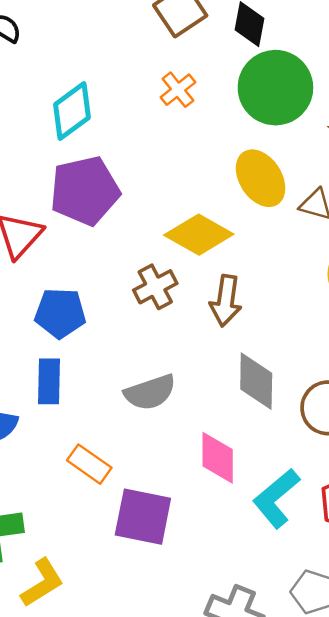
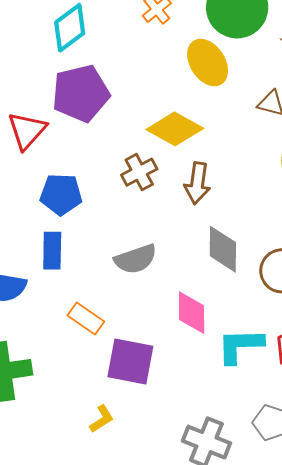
yellow ellipse: (261, 178) -> (208, 63), moved
cyan L-shape: (276, 498) -> (240, 346), turned 39
yellow L-shape: (42, 583) -> (102, 419), moved, size x0.7

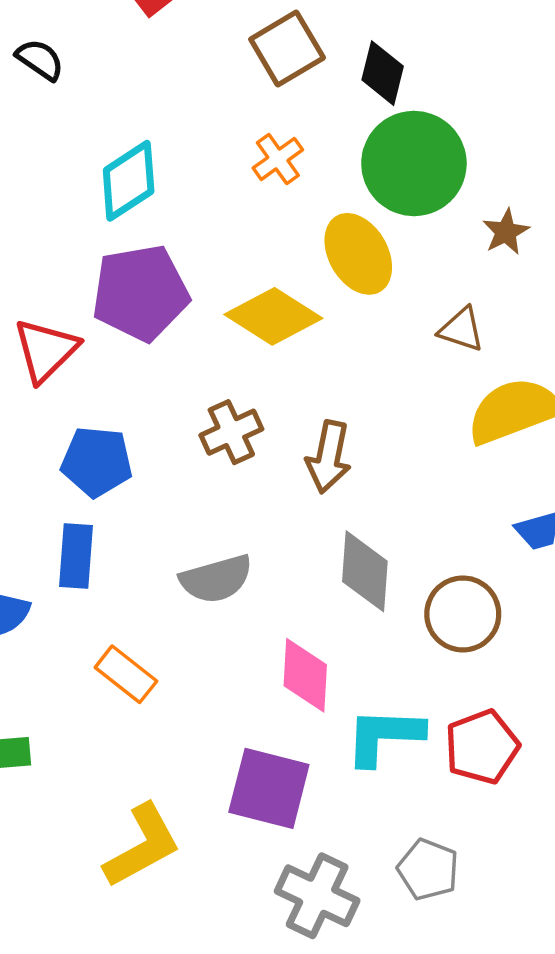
yellow diamond: (175, 129) -> (273, 316), moved
purple square: (130, 361) -> (269, 788), moved
yellow L-shape: (102, 419) -> (142, 846), size x1.8

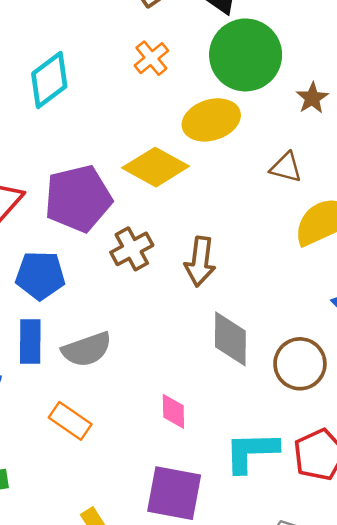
yellow ellipse: (358, 254) -> (211, 120), turned -74
purple pentagon: (140, 293) -> (78, 199), moved
gray semicircle: (216, 579) -> (87, 349), moved
pink diamond: (305, 675) -> (173, 411), moved, size x0.7

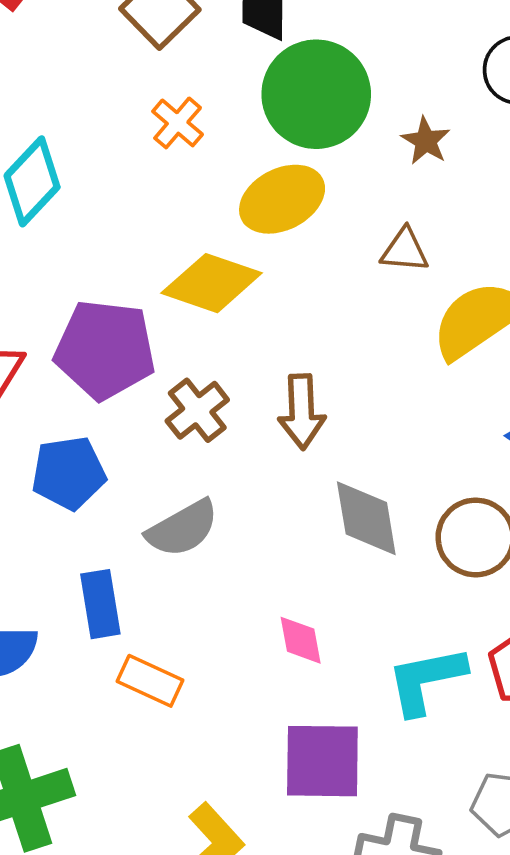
purple pentagon: (78, 199) -> (105, 350), turned 30
blue rectangle: (30, 341) -> (100, 604), moved
gray semicircle: (87, 349) -> (182, 528), moved

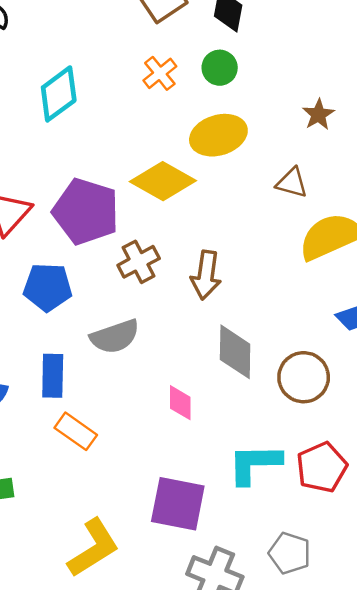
green circle: (316, 94) -> (220, 68), moved, size x0.5
pink diamond: (301, 640) -> (180, 403), moved

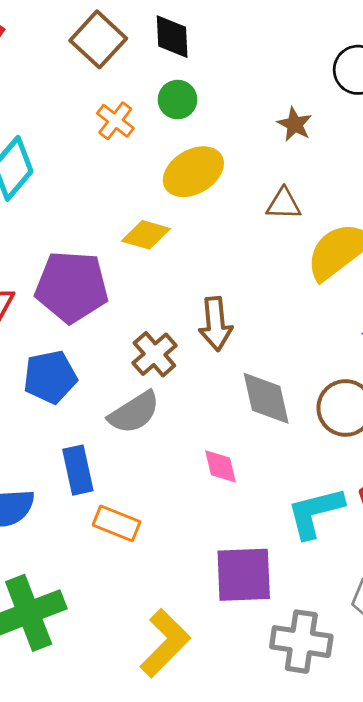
yellow diamond: (163, 181) -> (146, 235), size x0.7
brown cross: (139, 262) -> (154, 354), moved

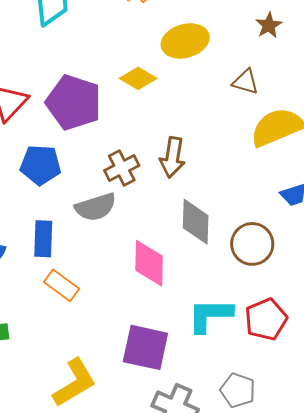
pink diamond: (221, 466) -> (149, 263), size x1.6

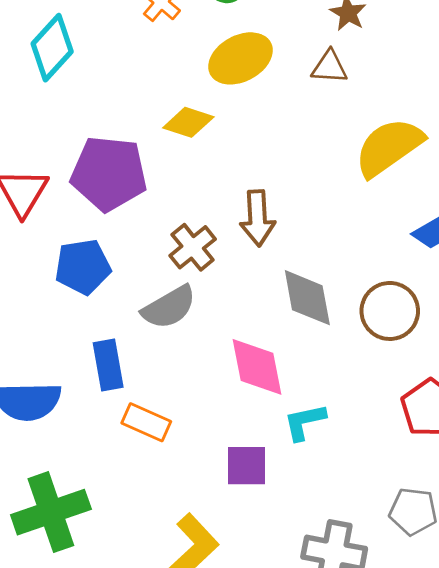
brown triangle: (246, 82) -> (329, 67), moved
cyan L-shape: (210, 315) -> (305, 422), moved, size x0.7
purple square: (145, 347) -> (247, 466), moved, size x0.7

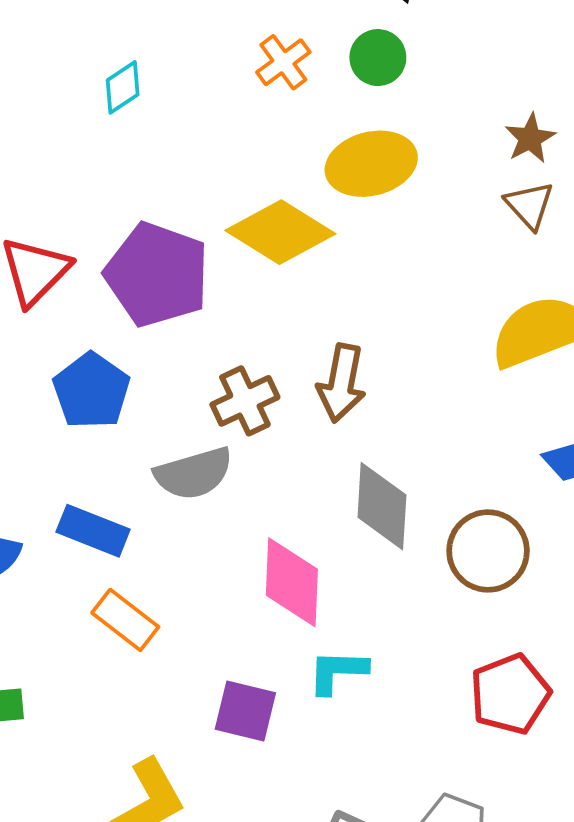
cyan diamond: (52, 48) -> (123, 87), size x0.6
brown triangle: (329, 67) -> (529, 205), moved, turned 30
yellow diamond: (188, 122) -> (280, 232), size x1.5
blue pentagon: (83, 267) -> (91, 391), turned 30
blue rectangle: (108, 365) -> (93, 531), turned -72

